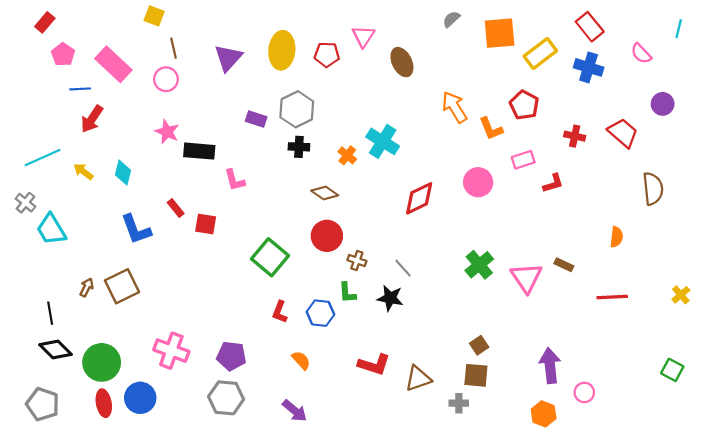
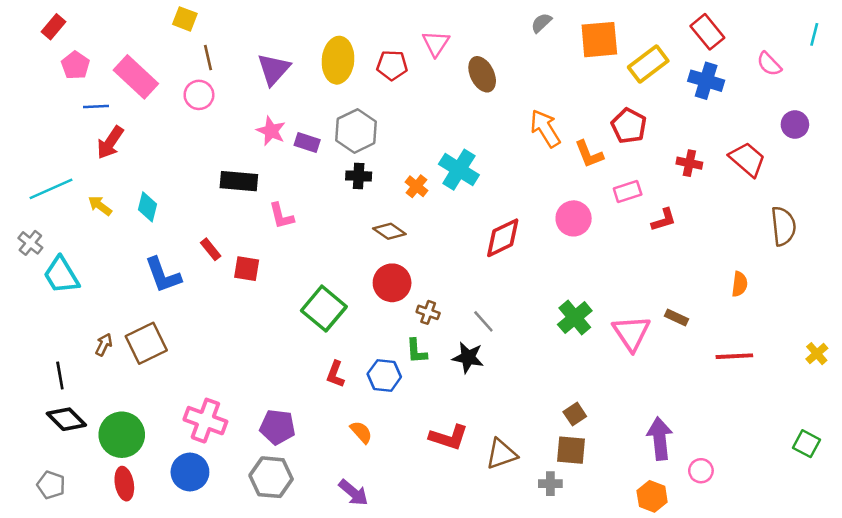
pink star: (167, 132) -> (271, 131), moved
blue circle: (140, 398) -> (190, 472), moved
gray pentagon: (43, 404) -> (51, 485), size x0.7

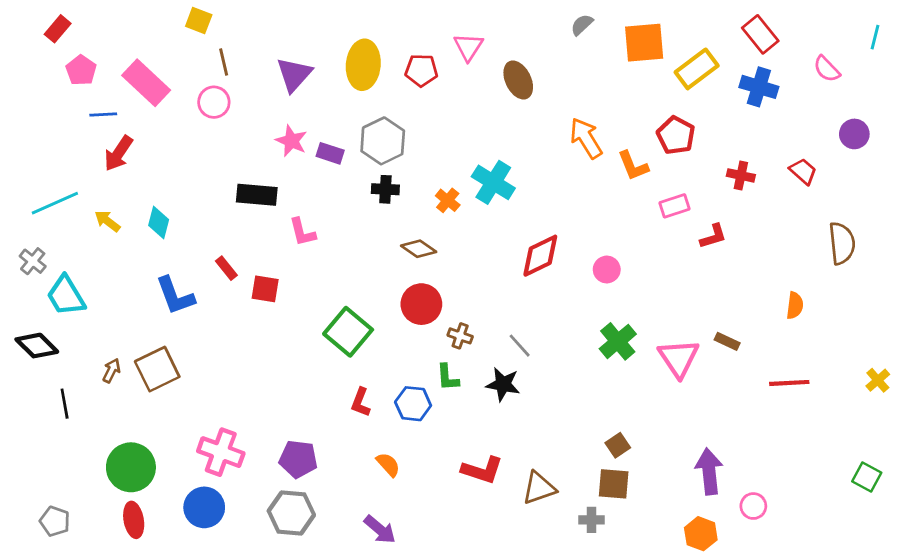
red trapezoid: (747, 159) -> (803, 171), size x0.7
pink circle: (574, 218) -> (607, 270), moved, size x0.7
black diamond: (66, 419) -> (37, 346), moved

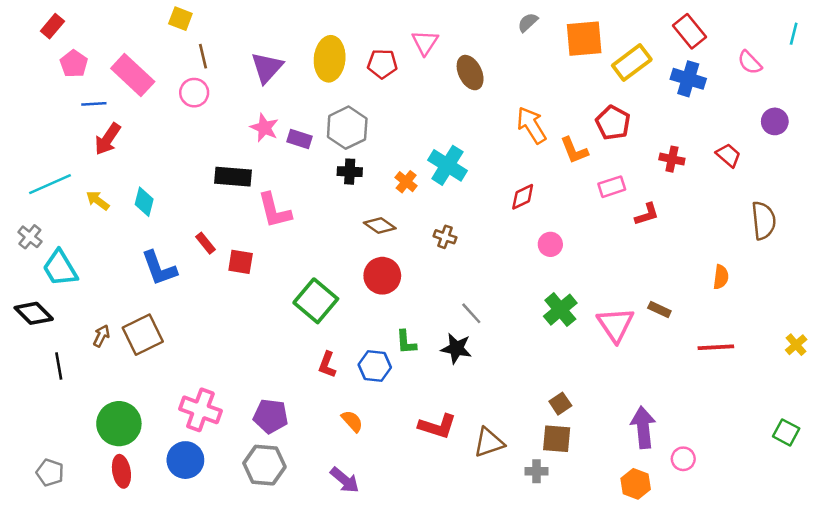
pink L-shape: (302, 232) -> (274, 210), size x1.4
red diamond: (540, 256) -> (523, 197), moved, size x0.7
brown cross: (460, 336) -> (445, 237), moved

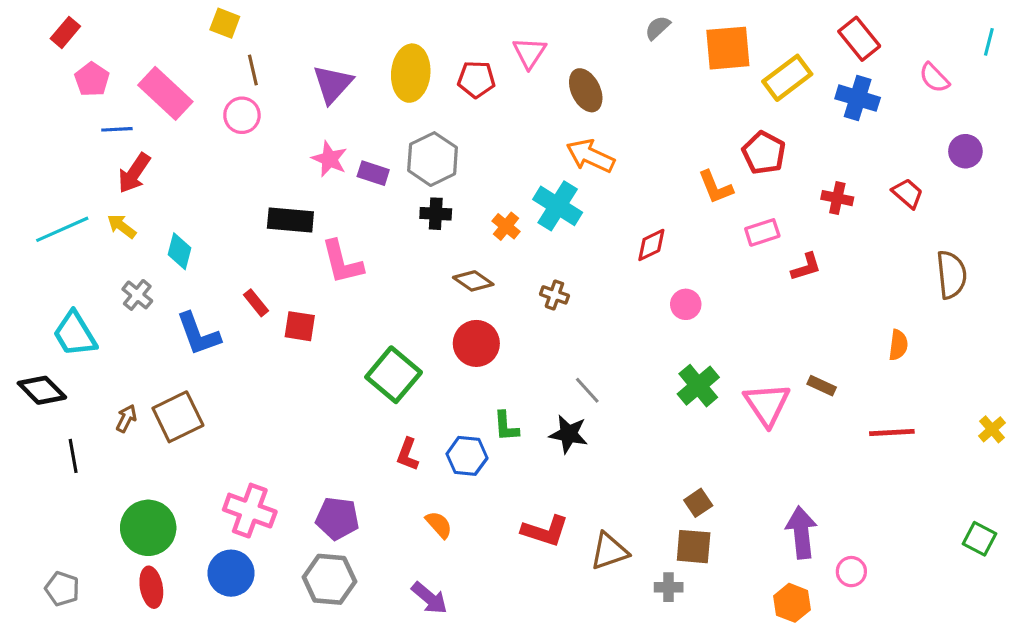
orange arrow: (532, 125) -> (590, 156), moved, turned -33
yellow arrow: (98, 200) -> (122, 226), moved
gray cross: (30, 237) -> (137, 295), moved

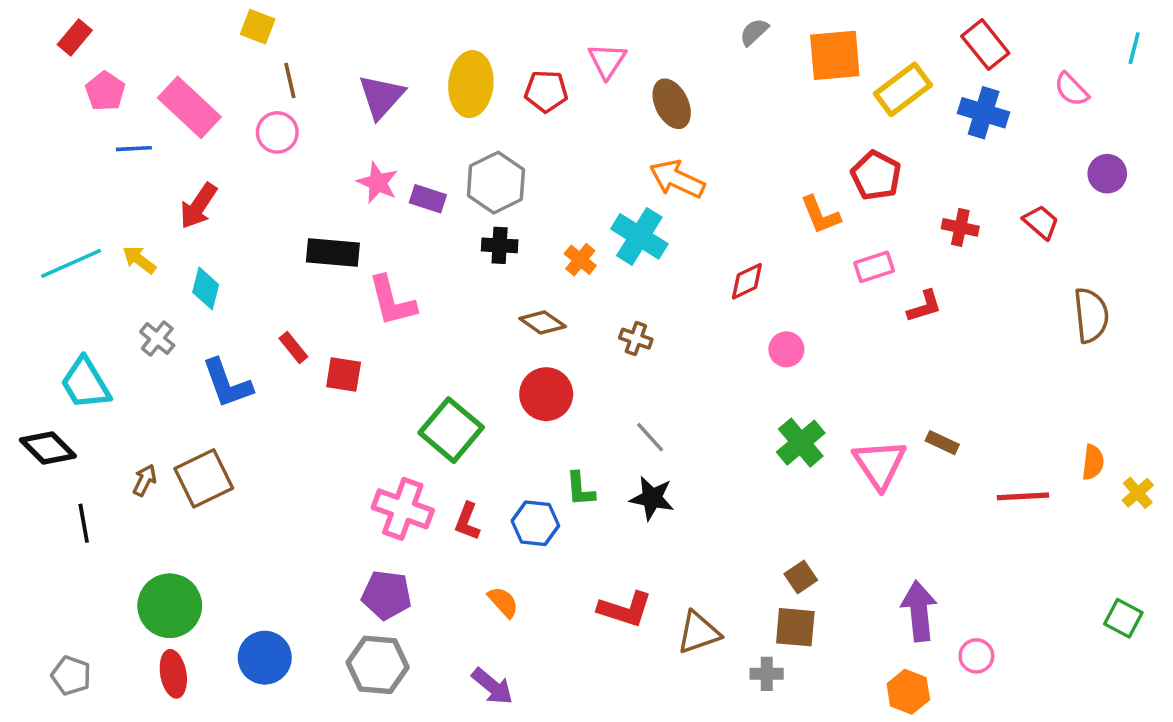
red arrow: (134, 173) -> (198, 206), moved
orange semicircle: (898, 345) -> (1093, 462), moved
gray line: (587, 390) -> (650, 437), moved
pink cross: (250, 511) -> (403, 509), moved

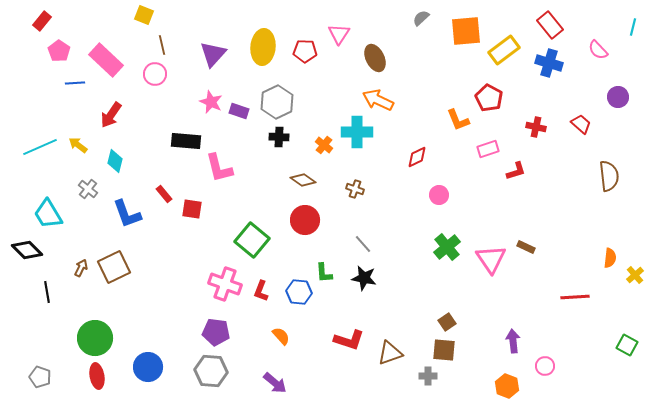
cyan cross: (639, 236) -> (357, 132), turned -32
red line: (1023, 496) -> (575, 297), moved
purple arrow: (919, 611) -> (513, 341), size x0.7

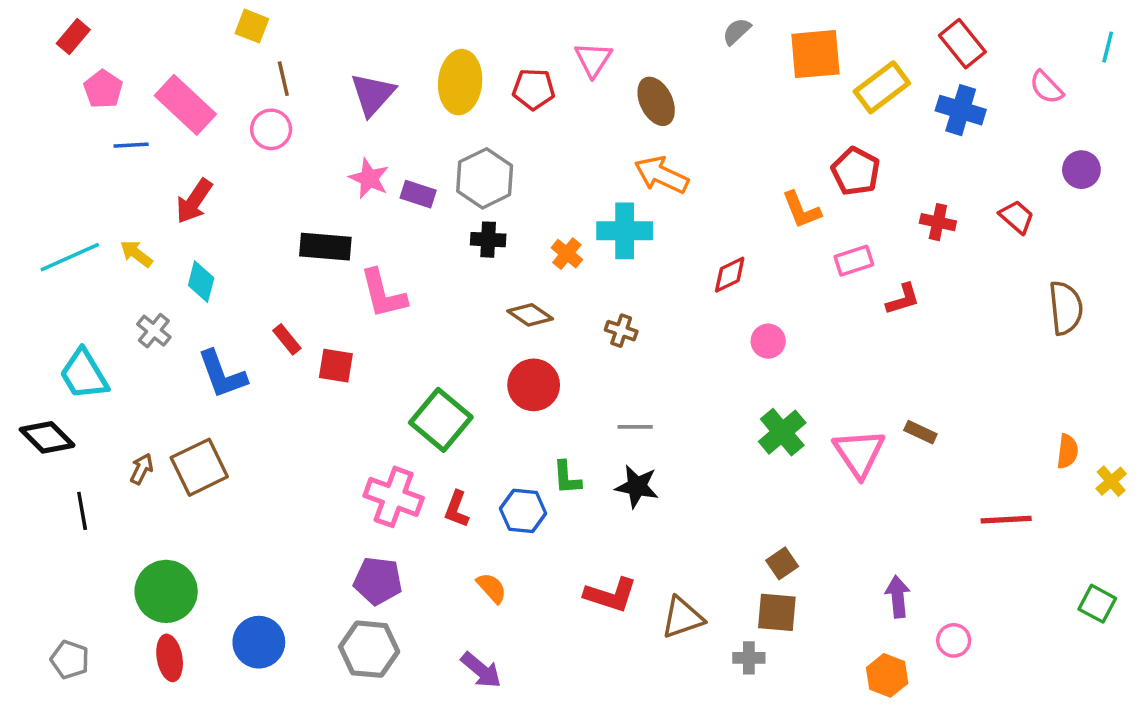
gray line: (363, 244) -> (635, 427), turned -48

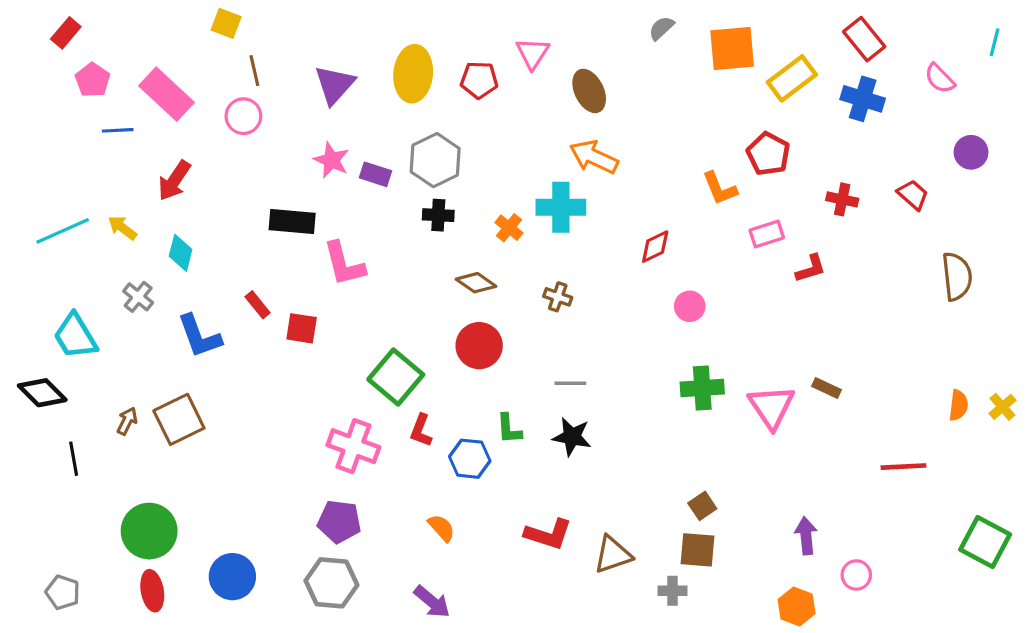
green cross: (782, 432) -> (702, 388), turned 36
yellow cross: (1111, 481) -> (1002, 407), moved
red L-shape: (457, 509) -> (421, 430), moved
green square: (1097, 604) -> (985, 542), size x1.5

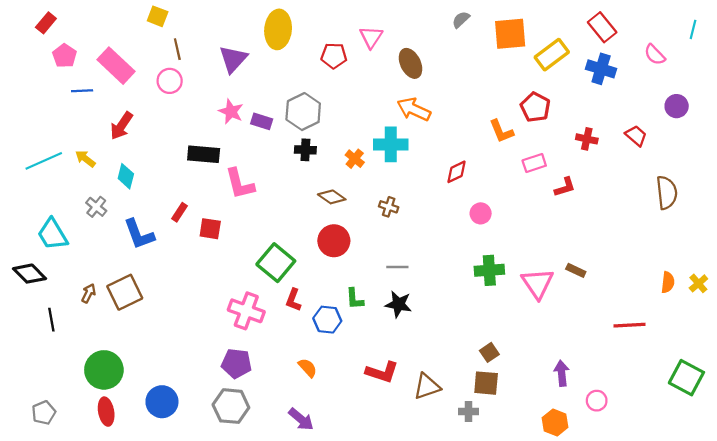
yellow ellipse: (413, 74) -> (278, 29), moved
red rectangle: (258, 305) -> (179, 212), turned 72
gray pentagon: (63, 592) -> (44, 413), turned 30

